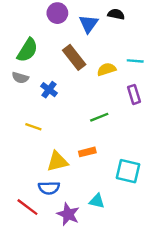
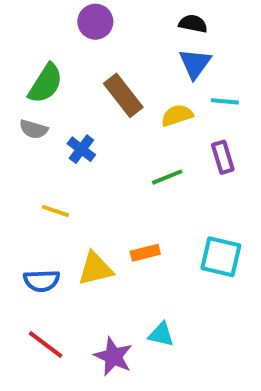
blue triangle: (89, 24) -> (195, 64), moved
green line: (99, 117) -> (167, 177), moved
cyan square: (128, 171) -> (221, 257), moved
blue semicircle: (49, 188) -> (42, 281), moved

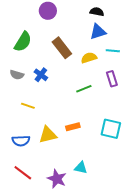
blue triangle: (195, 64) -> (98, 32), turned 36
gray semicircle: (34, 129) -> (17, 75), moved

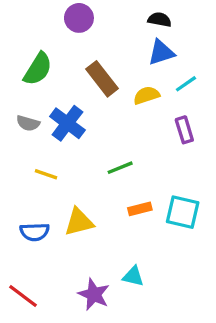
cyan line: (113, 51) -> (186, 84), turned -40
blue cross: (41, 75) -> (67, 123), size x1.5
green line: (84, 89) -> (120, 168), moved
orange rectangle: (73, 127) -> (140, 209), moved
red line: (23, 173) -> (23, 296), moved

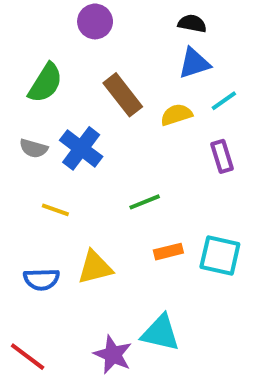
cyan triangle: (133, 276) -> (160, 333), size x1.5

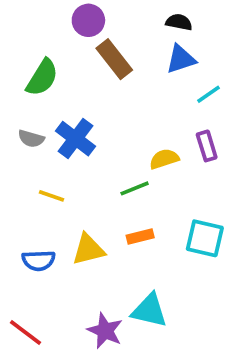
brown rectangle: (123, 95) -> (114, 59), moved
yellow semicircle: (176, 115) -> (164, 159), moved
orange rectangle: (168, 252) -> (140, 236), moved

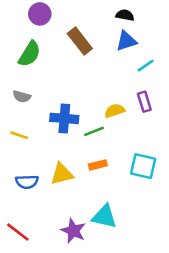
purple circle: (88, 20) -> (40, 14), moved
blue cross: (75, 139) -> (64, 118), moved, turned -32
yellow line: (51, 196) -> (19, 135), moved

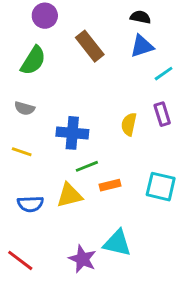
yellow semicircle: (115, 111) -> (129, 124), turned -60
green line: (94, 131) -> (87, 166), moved

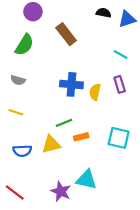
blue triangle: (142, 46) -> (127, 19), moved
cyan line: (164, 74) -> (121, 54), turned 64
blue cross: (72, 133) -> (71, 84), moved

